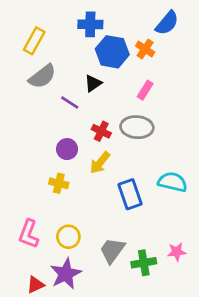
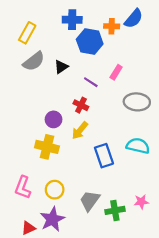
orange cross: (145, 49) -> (112, 26), moved, turned -32
black triangle: (93, 83) -> (61, 67), moved
purple line: (70, 102) -> (91, 82), moved
gray ellipse: (137, 127) -> (137, 102), moved
yellow cross: (59, 183) -> (47, 147), size x1.5

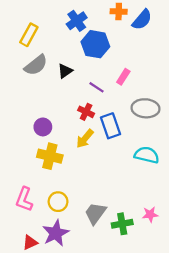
blue cross: (72, 20) -> (77, 21), turned -36
orange cross: (112, 26) -> (119, 11), moved
purple circle: (54, 119) -> (43, 127), moved
blue rectangle: (104, 156) -> (111, 126), moved

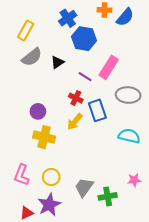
pink rectangle: (123, 77) -> (109, 67), size x1.6
pink star: (150, 214) -> (134, 180), moved

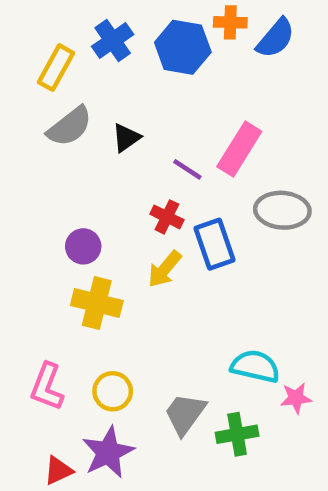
blue cross: (68, 18) -> (113, 40), moved
blue hexagon: (84, 39) -> (183, 47), moved
cyan semicircle: (129, 136) -> (255, 366), moved

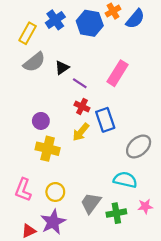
orange cross: (230, 22) -> (113, 11), turned -32
purple line: (187, 169) -> (80, 83), moved
gray ellipse: (282, 210) -> (139, 146), moved, turned -45
pink star: (296, 398) -> (145, 206), moved

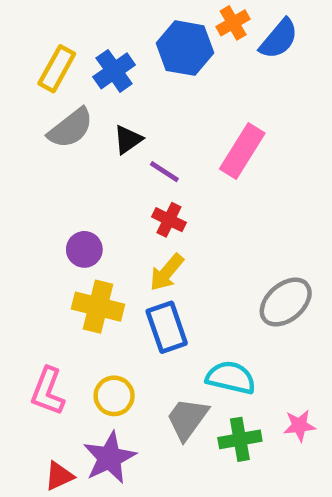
blue cross: (55, 20) -> (114, 71), moved
blue rectangle: (105, 120) -> (167, 327), moved
cyan semicircle: (125, 180) -> (231, 378), moved

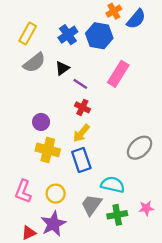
blue hexagon: (185, 48) -> (99, 36), moved
blue cross: (114, 71) -> (68, 35), moved

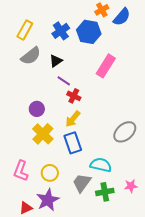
purple line: (80, 84) -> (64, 81), moved
yellow cross: (48, 150) -> (43, 134), turned 30

